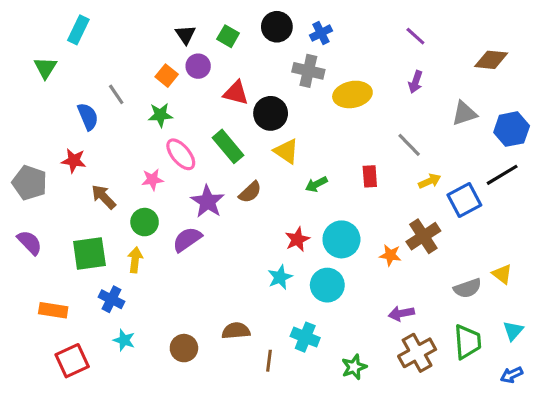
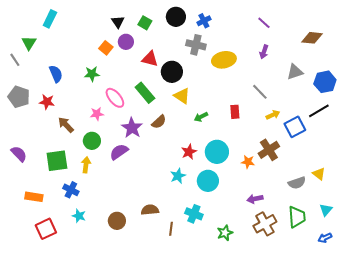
gray line: (116, 94) -> (15, 60), moved
green star: (160, 115) -> (92, 74), moved
gray pentagon: (30, 183) -> (19, 97), moved

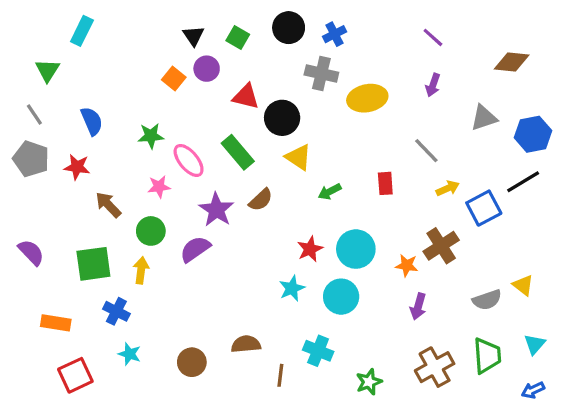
gray line: (15, 60) -> (34, 115), moved
green star: (92, 74) -> (151, 136), moved
purple arrow: (255, 199) -> (418, 306), moved, turned -63

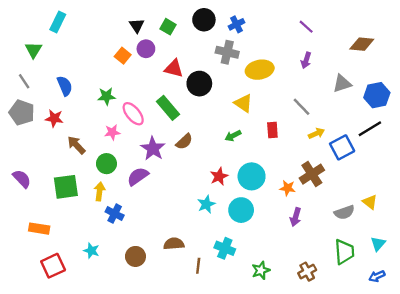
yellow triangle: (298, 157) -> (243, 103), moved
blue cross: (116, 311) -> (115, 214), moved
brown cross: (435, 367) -> (307, 272), moved, size x0.7

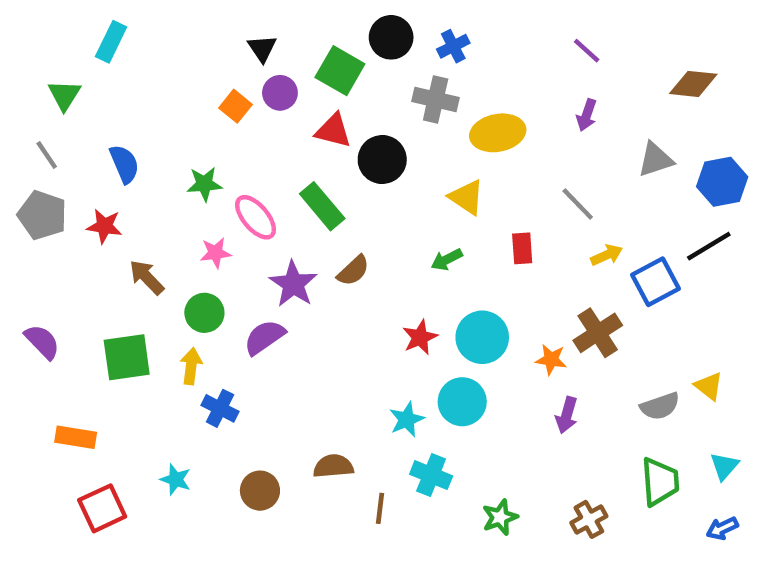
green square: (168, 27) -> (340, 71), moved, size x1.5
cyan star: (206, 204) -> (407, 419), moved

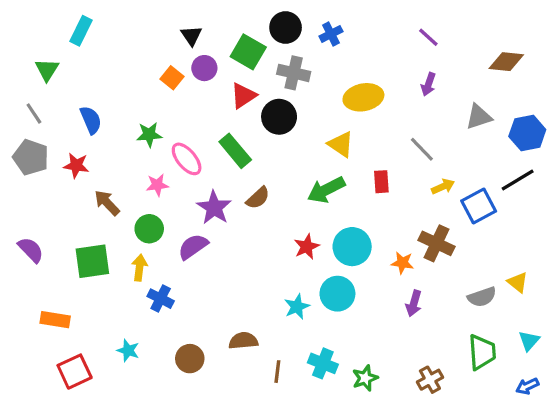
gray cross: (436, 100) -> (294, 73), moved
red triangle: (333, 131) -> (243, 96), turned -48
green arrow: (447, 259) -> (326, 190), size x1.6
brown cross: (598, 333) -> (436, 243), turned -32
cyan cross: (431, 475) -> (323, 363), moved

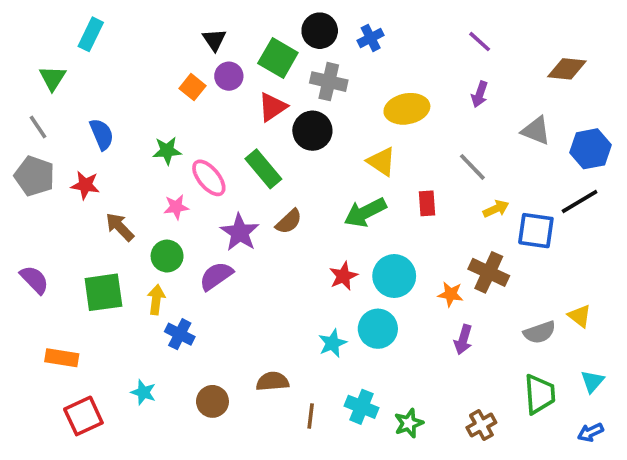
gray triangle: (479, 117) -> (536, 131), turned 40
blue square: (479, 206) -> (536, 231), turned 36

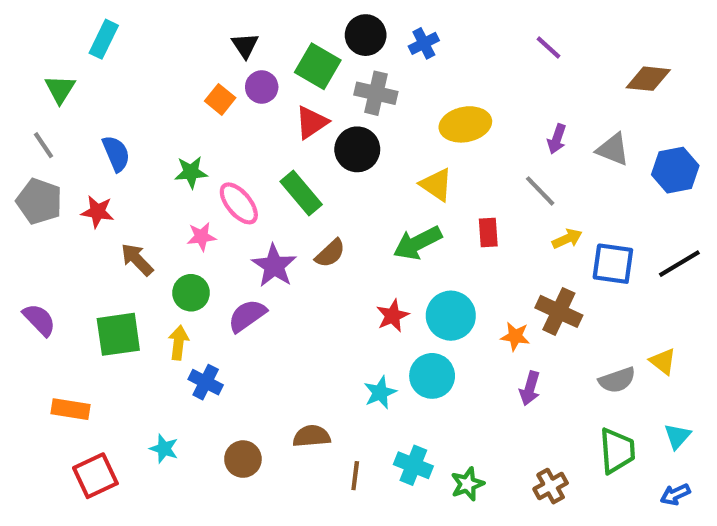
purple arrow: (480, 94) -> (557, 139), moved
black line: (580, 202) -> (679, 264), moved

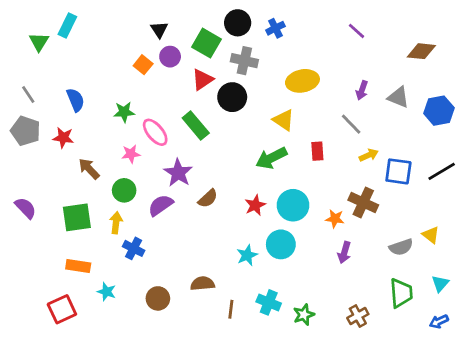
green triangle: (60, 89) -> (39, 42), moved
brown semicircle: (330, 253) -> (208, 198), moved
orange rectangle: (70, 409) -> (78, 266), moved

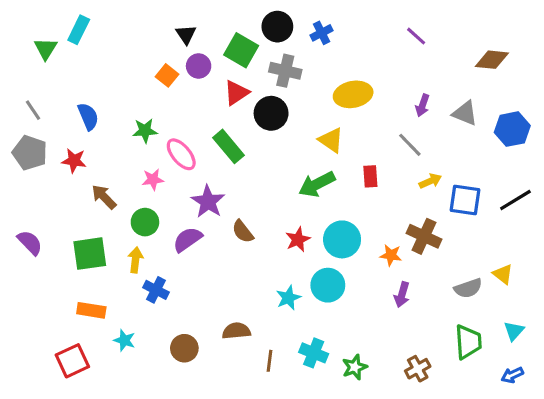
brown semicircle: (208, 198) -> (243, 232), turned 95

